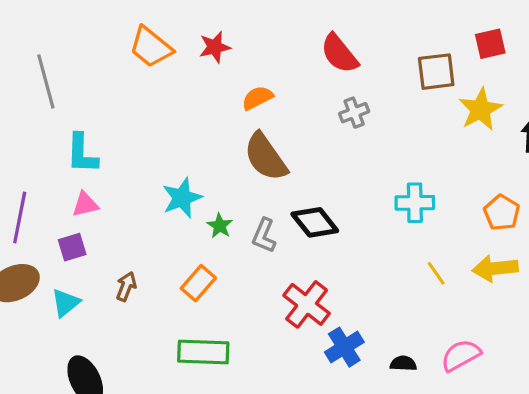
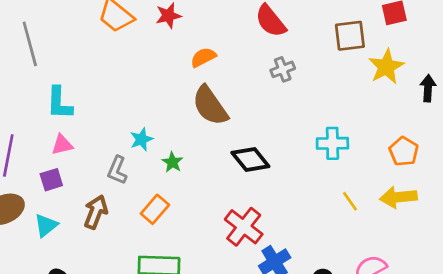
cyan star: (182, 198) -> (141, 139), size x0.7
gray L-shape: (264, 236) -> (117, 170), moved
brown arrow: (126, 286) -> (96, 212), size x1.4

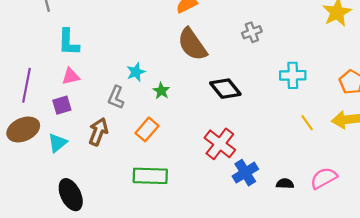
gray cross: (283, 69) -> (252, 32), moved

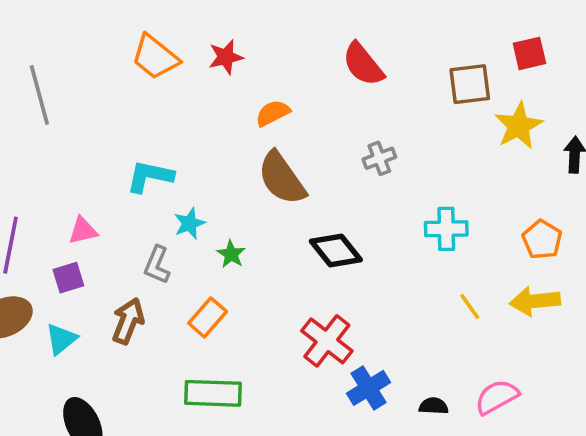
cyan L-shape: (68, 42) -> (150, 176), moved, turned 100

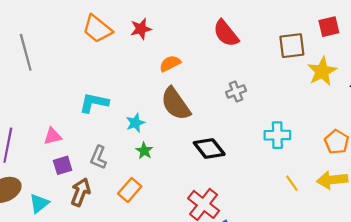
cyan star: (190, 223) -> (135, 123), moved
purple square: (68, 278) -> (63, 165), moved

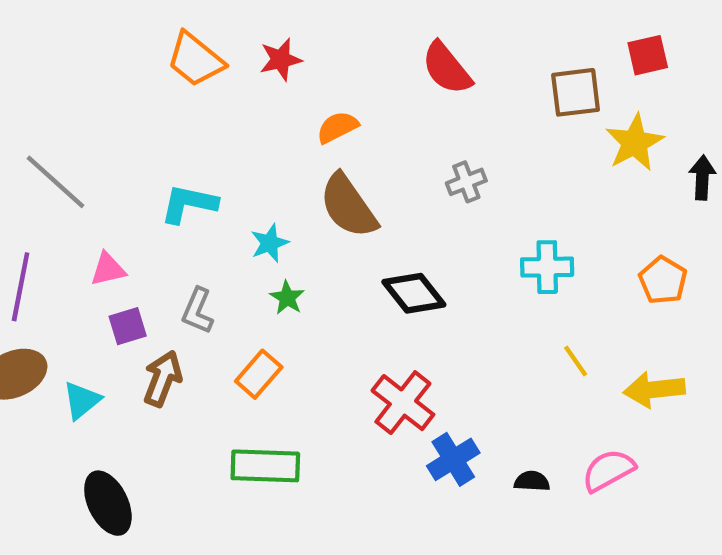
gray line: (26, 52) -> (56, 182), moved, turned -33
yellow arrow: (332, 180) -> (654, 389), moved

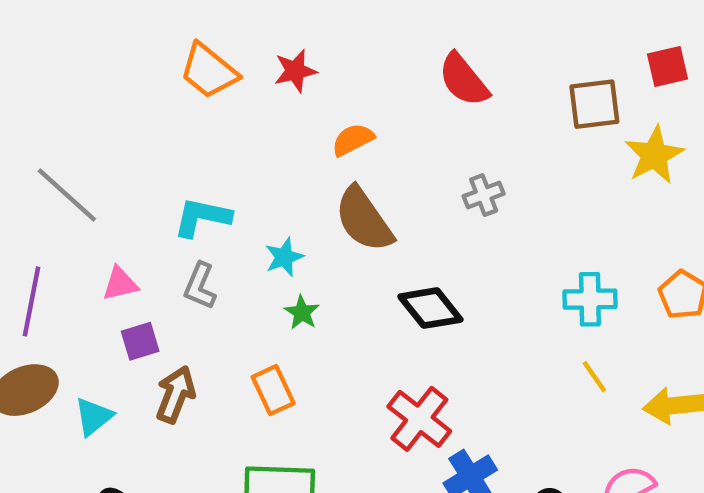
cyan cross: (547, 267) -> (590, 299), moved
gray L-shape: (198, 311) -> (200, 286), moved
orange rectangle: (259, 374) -> (273, 390), turned -66

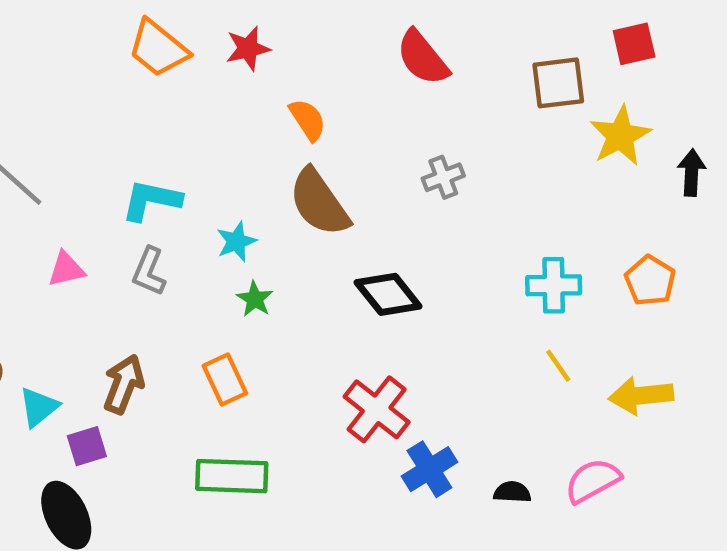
orange semicircle: (353, 140) -> (308, 120), turned 84
purple square: (140, 341) -> (87, 446), moved

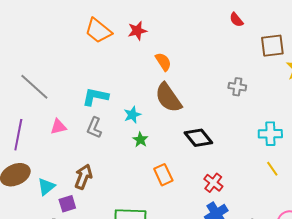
red semicircle: (423, 58) -> (236, 20), moved, size x0.6
gray cross: (443, 177) -> (237, 87), moved, turned 30
orange rectangle: (225, 380) -> (163, 175), moved
red cross: (377, 409) -> (213, 183), moved, size x0.7

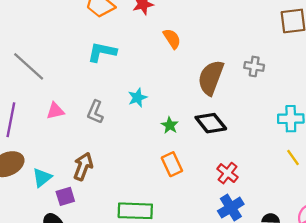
cyan L-shape: (95, 97) -> (102, 52), moved
brown semicircle: (168, 98) -> (211, 78), moved, turned 56
green star: (140, 140) -> (170, 125), moved

